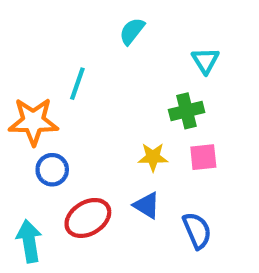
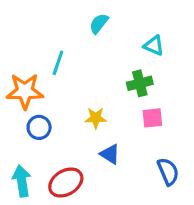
cyan triangle: (205, 61) -> (154, 46), turned -35
yellow star: (153, 157) -> (96, 118), moved
red ellipse: (88, 218) -> (66, 183), moved
blue semicircle: (197, 231) -> (168, 171), moved

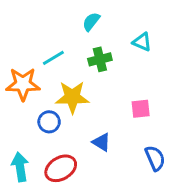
cyan line: (58, 63) -> (53, 58), turned 40
green cross: (140, 83) -> (100, 59), moved
yellow star: (96, 118) -> (72, 97), moved, size x1.6
blue circle: (39, 127) -> (49, 122), moved

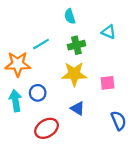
cyan semicircle: (91, 22) -> (70, 16), turned -56
yellow star: (72, 97) -> (74, 74), moved
cyan arrow: (20, 167) -> (15, 101), moved

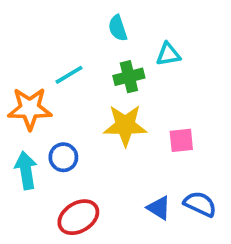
cyan triangle: (109, 32) -> (168, 54), moved, turned -32
blue triangle: (78, 108) -> (159, 208), moved
blue semicircle: (119, 121) -> (200, 204), turned -42

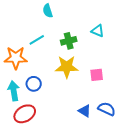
cyan semicircle: (118, 28) -> (48, 11), moved
cyan triangle: (168, 54) -> (98, 31), moved, turned 32
red ellipse: (78, 217) -> (25, 114), moved

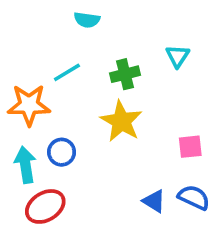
cyan semicircle: (48, 11) -> (87, 20), turned -64
cyan triangle: (98, 31) -> (178, 56), turned 40
yellow star: (67, 67) -> (121, 121), turned 30
pink square: (97, 75) -> (190, 147), moved

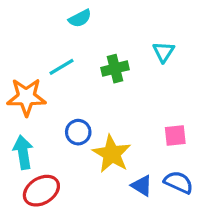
cyan semicircle: (87, 20) -> (80, 18), turned -35
yellow star: (121, 121) -> (112, 154), moved
blue circle: (62, 152) -> (78, 132), moved

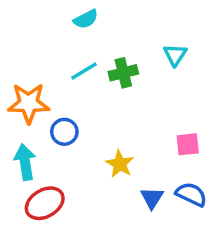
cyan line: (61, 67) -> (84, 71), moved
blue circle: (78, 132) -> (64, 132), moved
yellow star: (112, 154) -> (120, 164), size x0.7
blue triangle: (142, 186) -> (152, 198), turned 30

